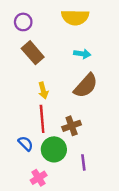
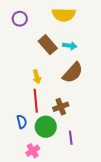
brown rectangle: (33, 53) -> (48, 45), moved
blue semicircle: (26, 144) -> (22, 122), turned 32

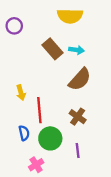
purple circle: (20, 19) -> (14, 26), moved
yellow arrow: (37, 77) -> (21, 93), moved
brown cross: (61, 107) -> (78, 117), moved, turned -35

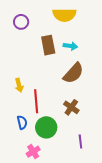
purple circle: (14, 26) -> (21, 22), moved
brown rectangle: (52, 49) -> (48, 45), turned 30
purple line: (78, 151) -> (80, 142), moved

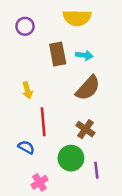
yellow arrow: (19, 85) -> (27, 90), moved
blue semicircle: (22, 122) -> (26, 147), turned -48
green circle: (46, 127) -> (71, 158), moved

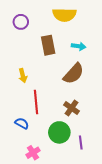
cyan arrow: (84, 55) -> (79, 46), moved

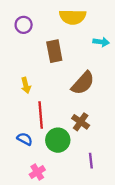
cyan arrow: (79, 46) -> (101, 42), moved
green circle: (59, 132) -> (58, 140), moved

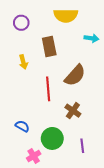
yellow arrow: (26, 85) -> (23, 62), moved
red line: (41, 115) -> (48, 89), moved
green circle: (58, 140) -> (52, 138), moved

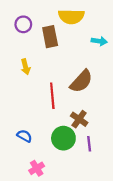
brown rectangle: (49, 47) -> (50, 37), moved
green circle: (52, 138) -> (63, 138), moved
purple line: (82, 146) -> (89, 144), moved

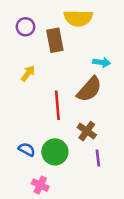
cyan arrow: (99, 41) -> (102, 62), moved
yellow arrow: (26, 67) -> (28, 73), turned -128
green circle: (63, 138) -> (55, 152), moved
pink cross: (37, 168) -> (40, 185), turned -32

